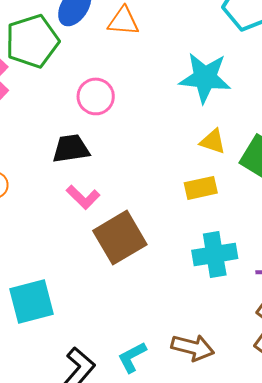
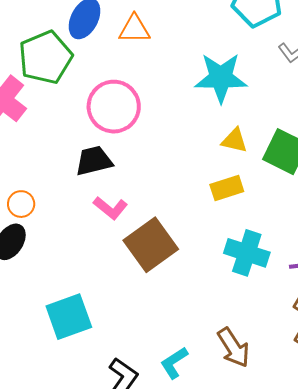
pink circle: (96, 96) -> (114, 107), size x1.4
cyan cross: (215, 254) -> (247, 253), turned 33
brown arrow: (193, 347) -> (234, 348), turned 48

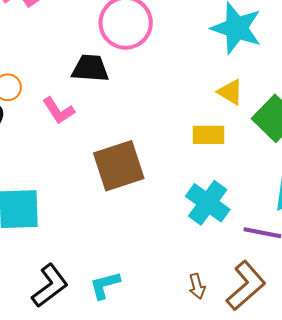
pink L-shape: (110, 208) -> (58, 110), moved
brown arrow: (234, 348) -> (197, 286), moved, size x0.6

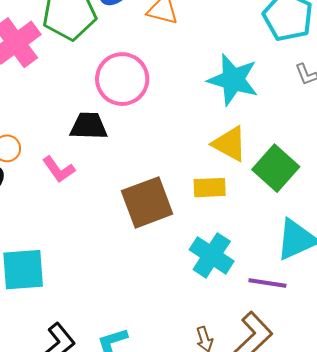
yellow triangle: (230, 92) -> (230, 144), size x1.4
brown square: (119, 166) -> (147, 202), moved

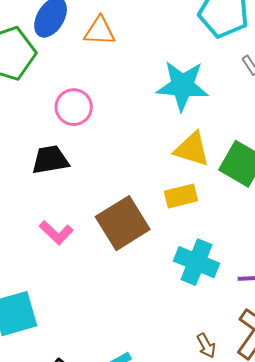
pink circle: (122, 79) -> (74, 107), size x0.7
pink L-shape: (59, 169) -> (56, 233), moved

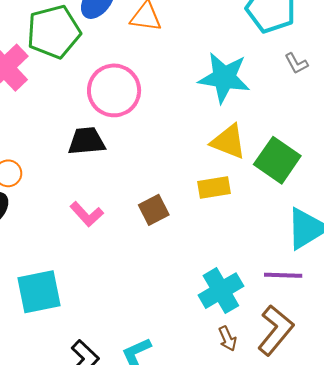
pink circle: (74, 107) -> (114, 90), size x1.4
brown square: (123, 223) -> (154, 210), size x0.6
cyan cross: (197, 262) -> (221, 291), moved, turned 33

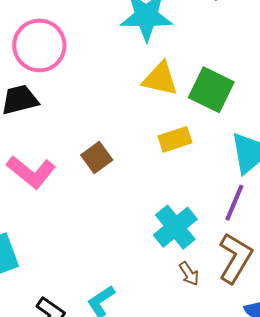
yellow rectangle: (214, 188) -> (175, 139), moved
pink L-shape: (87, 214) -> (31, 172), size x1.4
purple line: (283, 275) -> (234, 203), turned -60

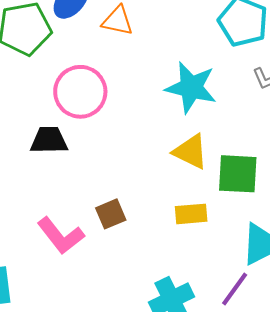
green square: (211, 90) -> (238, 174), turned -36
pink L-shape: (31, 172) -> (61, 236), moved

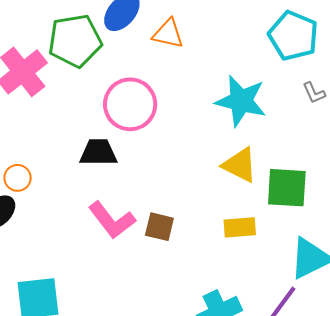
brown square: (111, 214) -> (159, 227), turned 36
pink L-shape: (61, 236) -> (112, 220), moved

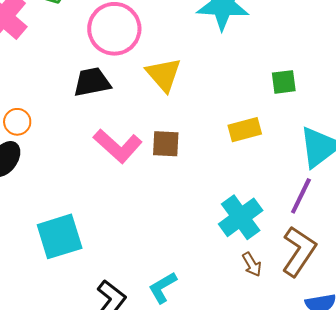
yellow triangle: (240, 165) -> (164, 75), moved, turned 33
green square: (287, 188) -> (284, 82), size x0.6

